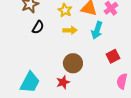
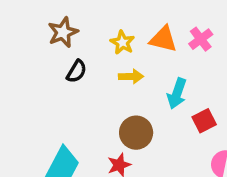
cyan arrow: (97, 30) -> (177, 94), moved

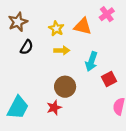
pink cross: (201, 39) -> (107, 14), moved

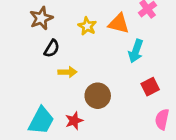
yellow arrow: (62, 50) -> (67, 72), moved
cyan arrow: (91, 61) -> (136, 51), moved
red star: (54, 108) -> (74, 121), moved

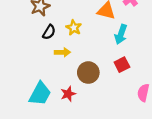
yellow star: (87, 26) -> (74, 28), moved
red square: (150, 87) -> (122, 65), moved

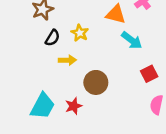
cyan arrow: (121, 34) -> (132, 40), turned -72
red square: (122, 65) -> (149, 74), moved

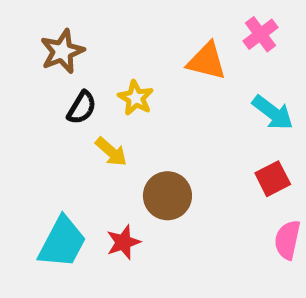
cyan arrow: (132, 40) -> (273, 113), moved
yellow arrow: (67, 60) -> (111, 152), turned 42

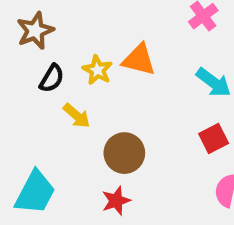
orange triangle: (207, 61) -> (139, 60), moved
red star: (123, 242) -> (116, 201), moved

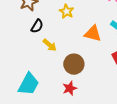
orange triangle: (139, 60) -> (93, 34), moved
yellow star: (97, 70) -> (67, 11), moved

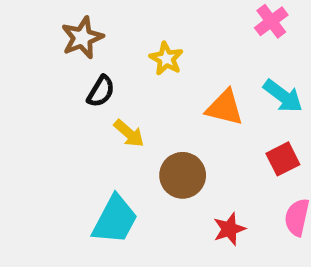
cyan trapezoid: (29, 84) -> (115, 220), moved
red star: (70, 88) -> (229, 229), moved

